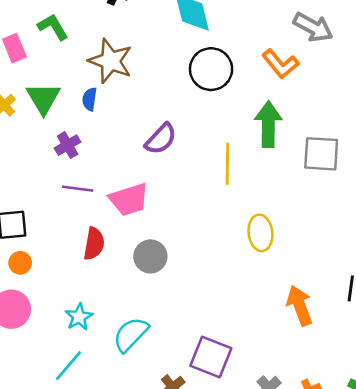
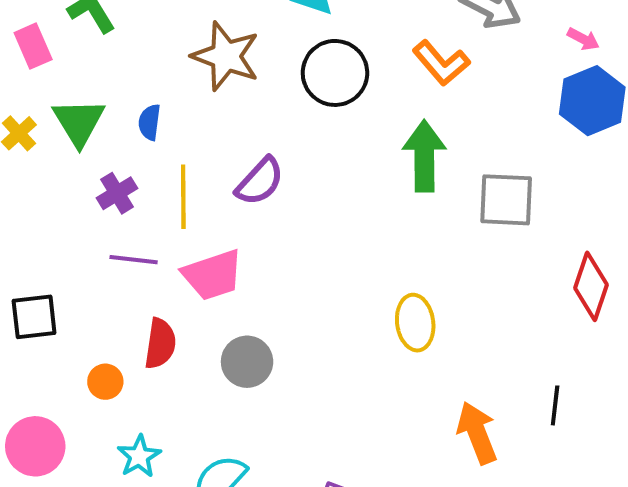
brown star: (110, 61) -> (226, 56), moved
yellow line: (227, 164) -> (183, 197), moved
orange circle: (20, 263) -> (105, 382), moved

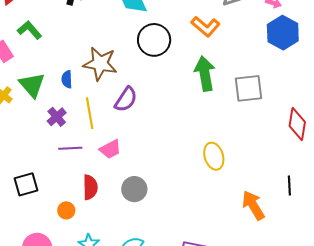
brown star: (226, 56) -> (100, 64), moved
pink trapezoid: (213, 275) -> (110, 149), size x0.7

